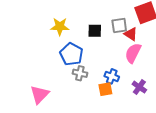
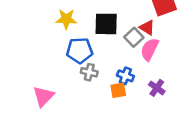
gray square: (119, 25) -> (134, 37), moved, turned -35
black square: (95, 31) -> (106, 24), size x1.5
blue pentagon: (71, 54) -> (80, 50), turned -30

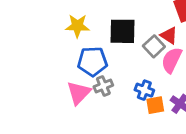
gray cross: (89, 72) -> (103, 86), turned -35
orange square: (118, 90) -> (155, 105), moved
pink triangle: (43, 96) -> (79, 93), moved

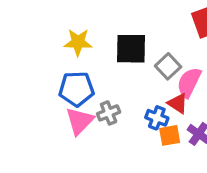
red triangle: (169, 35) -> (178, 103), moved
blue pentagon: (92, 61) -> (76, 89), moved

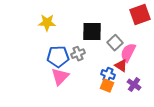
yellow star: (78, 42) -> (47, 23), moved
gray cross: (109, 113) -> (78, 54), moved
orange square: (170, 135) -> (107, 86), moved, turned 32

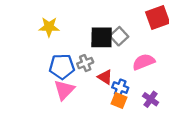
gray square: (115, 43) -> (119, 36), moved
pink semicircle: (128, 53) -> (144, 62), turned 42
red triangle: (121, 66) -> (105, 77), moved

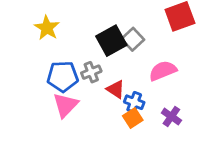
yellow star: (49, 27) -> (47, 28), turned 30
black square: (102, 37) -> (111, 41), turned -30
orange square: (119, 100) -> (133, 118), turned 35

